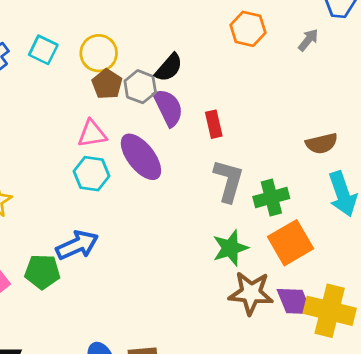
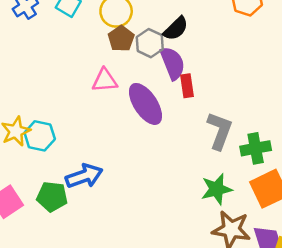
red rectangle: (214, 124) -> (187, 86), moved
cyan hexagon: (92, 174) -> (40, 136), moved

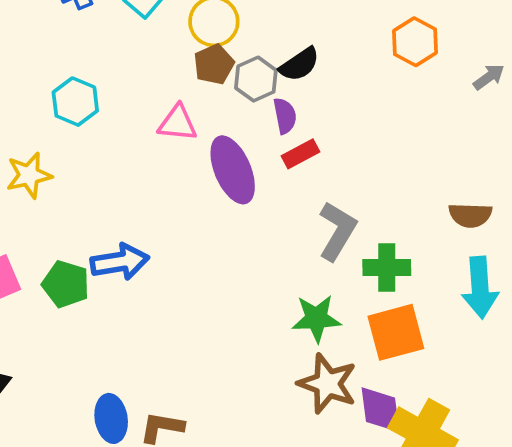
purple semicircle: (173, 63) -> (285, 116), size x0.7
red rectangle: (187, 86) -> (301, 154), turned 60
cyan hexagon: (40, 136) -> (75, 102), moved

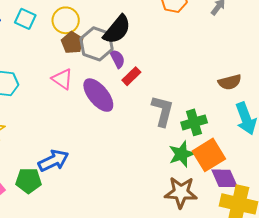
black semicircle: (299, 64) -> (117, 30), size x1.4
gray hexagon: (256, 79) -> (97, 44), size x1.4
pink triangle: (178, 123) -> (62, 79), turned 45
green star: (316, 318) -> (182, 154), moved
purple diamond: (381, 410) -> (225, 178), moved

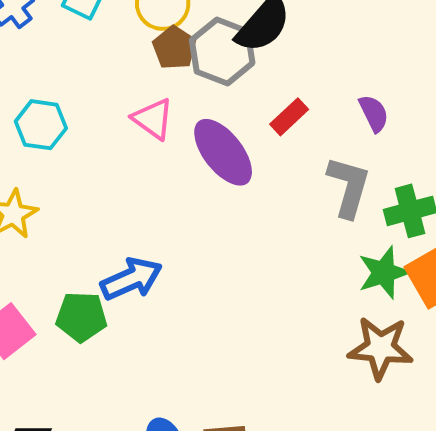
purple semicircle: (117, 59) -> (374, 113), moved

